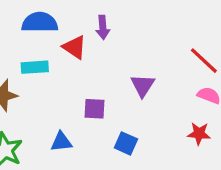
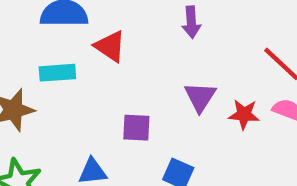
purple arrow: (103, 27) -> (191, 22), moved
red star: (199, 134) -> (244, 114), moved

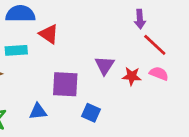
purple arrow: (191, 22) -> (140, 19), moved
purple square: (136, 128) -> (65, 84), size x1.5

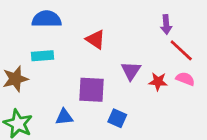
red triangle: (49, 34) -> (96, 39), moved

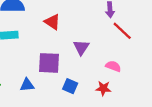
pink semicircle: (185, 79) -> (113, 66), moved
red star: (158, 82) -> (103, 88), moved

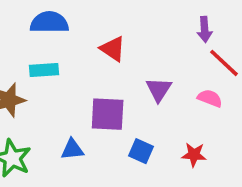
pink semicircle: (113, 66) -> (210, 98), moved

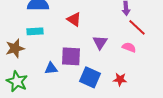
blue triangle: (72, 149) -> (51, 68), moved
blue square: (141, 151) -> (90, 77), size x1.5

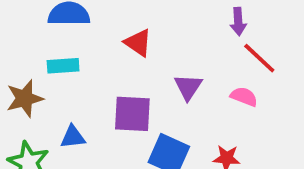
blue triangle: (51, 68) -> (73, 137), moved

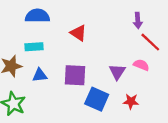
purple triangle: (188, 87) -> (117, 72), moved
blue triangle: (73, 137) -> (40, 75), moved

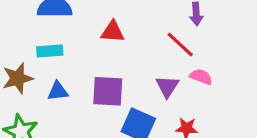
red triangle: (78, 33) -> (113, 32), turned -30
red line: (150, 42) -> (180, 45), moved

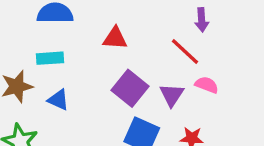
blue triangle: (58, 91) -> (58, 100), turned 30
purple square: (108, 91) -> (130, 88), moved, turned 36

